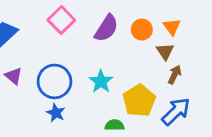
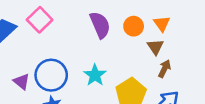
pink square: (61, 20) -> (40, 20), moved
purple semicircle: (106, 28) -> (100, 25), turned -56
purple triangle: (14, 76) -> (22, 82), moved

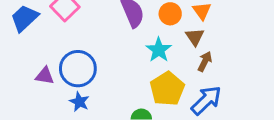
cyan star: (95, 75) -> (159, 50), moved
purple triangle: (22, 82) -> (45, 76), turned -30

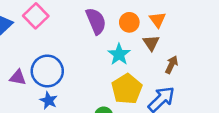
brown arrow: (205, 61) -> (172, 65), moved

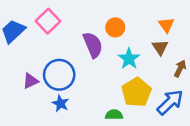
purple semicircle: (96, 21) -> (93, 45), moved
orange circle: (129, 22) -> (115, 27), moved
purple triangle: (18, 77) -> (31, 81), turned -35

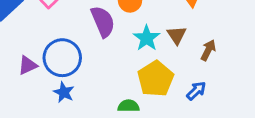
brown triangle: (160, 47) -> (177, 35), moved
blue arrow: (170, 102) -> (196, 91), size x0.6

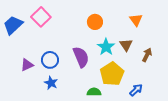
purple semicircle: (103, 22) -> (81, 57), moved
blue circle: (62, 58) -> (50, 60), size x0.7
blue arrow: (196, 91) -> (136, 90), moved

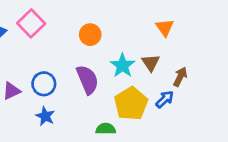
orange circle: (95, 22) -> (90, 35), moved
blue arrow: (136, 90) -> (165, 99), moved

